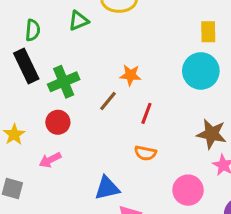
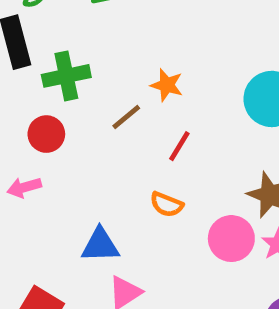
pink circle: (188, 190) -> (231, 239), moved

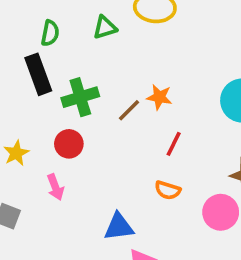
brown line: (126, 117) -> (129, 110), moved
pink arrow: (24, 187) -> (55, 187), turned -90

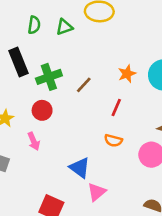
green semicircle: (50, 33) -> (34, 25), moved
orange star: (159, 97) -> (127, 74), moved, turned -30
blue triangle: (119, 227) -> (80, 168), turned 45

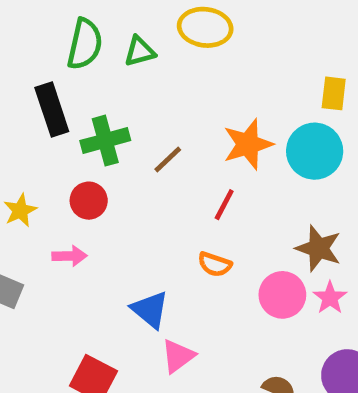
green semicircle: (34, 25) -> (85, 44), size x1.5
orange star: (127, 74) -> (248, 144), size x1.5
pink arrow: (34, 141) -> (70, 256), turned -72

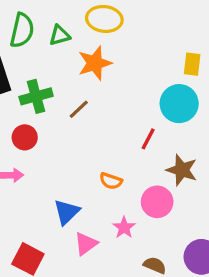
orange star: (248, 144) -> (95, 63), moved
red line: (224, 205) -> (148, 139), moved
pink star: (330, 298) -> (124, 228), moved
blue triangle: (150, 310) -> (67, 212), turned 36

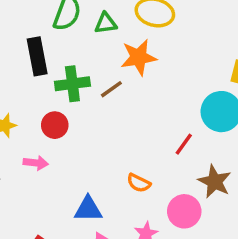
brown line: (79, 109) -> (111, 89), moved
blue triangle: (67, 212) -> (88, 209), turned 36

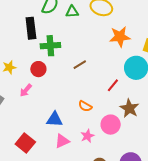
orange star: (139, 57) -> (120, 37), moved
brown line: (111, 89) -> (80, 65), moved
pink arrow: (36, 163) -> (26, 90), turned 120

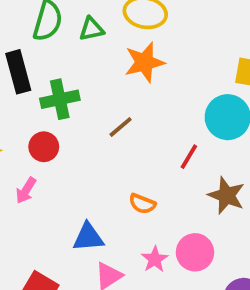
orange star: (120, 37) -> (144, 62), moved
pink circle: (111, 125) -> (195, 252), moved

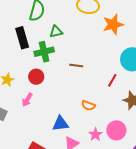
green triangle: (91, 29) -> (56, 32), moved
orange star: (144, 62) -> (113, 24), moved
brown line: (121, 127) -> (76, 66), turned 48

